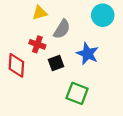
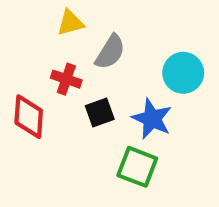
cyan circle: (103, 15) -> (183, 73), moved
blue star: (88, 54) -> (152, 119), moved

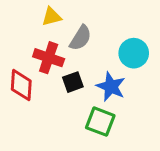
red cross: (66, 79) -> (49, 58), size x1.4

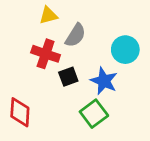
red diamond: (21, 85) -> (20, 112), moved
green square: (100, 122) -> (94, 114), turned 32

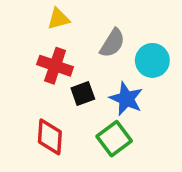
gray semicircle: (75, 35) -> (112, 43), moved
red diamond: (20, 112) -> (50, 137), moved

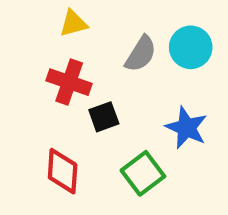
cyan circle: (152, 60) -> (191, 47), moved
blue star: (126, 99) -> (186, 128), moved

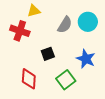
red cross: (69, 82) -> (20, 31), moved

